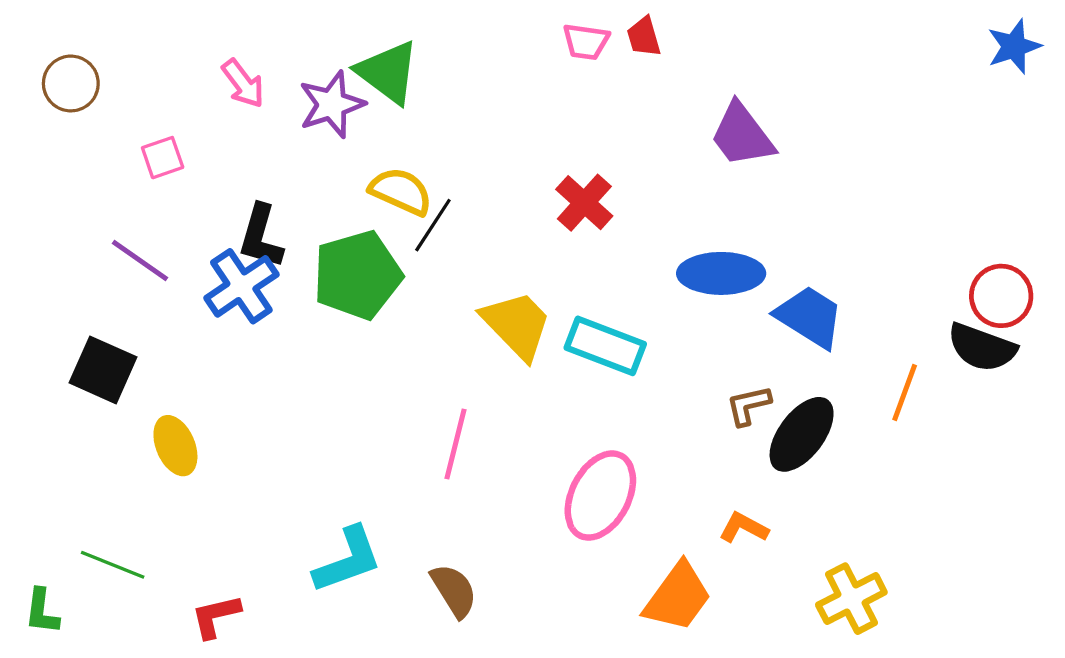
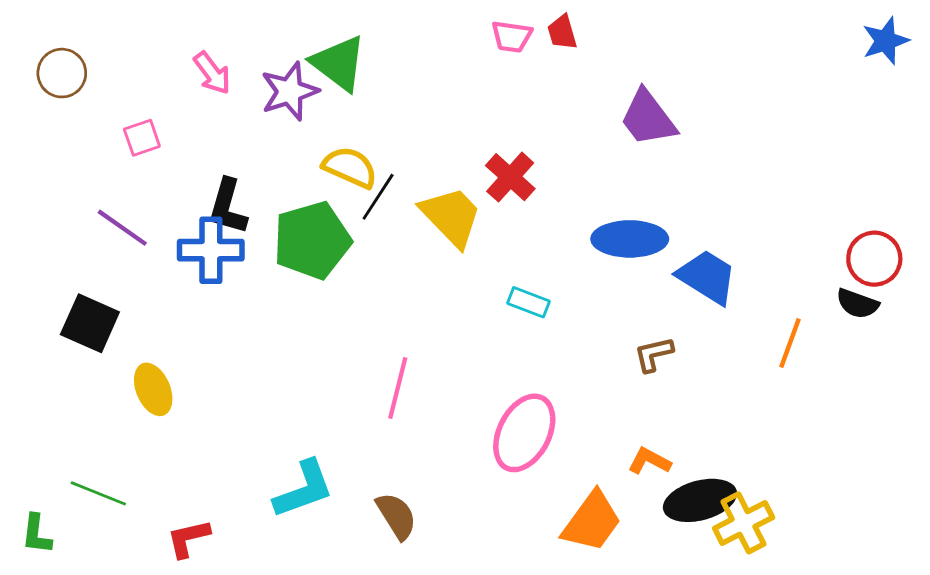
blue cross: (241, 286) -> (211, 250), turned 34
yellow trapezoid: (517, 325) -> (451, 216), moved
cyan rectangle: (605, 346) -> (528, 302), size x0.6
black semicircle: (982, 347) -> (857, 304), size x0.7
black ellipse: (802, 434) -> (700, 500), moved, turned 38

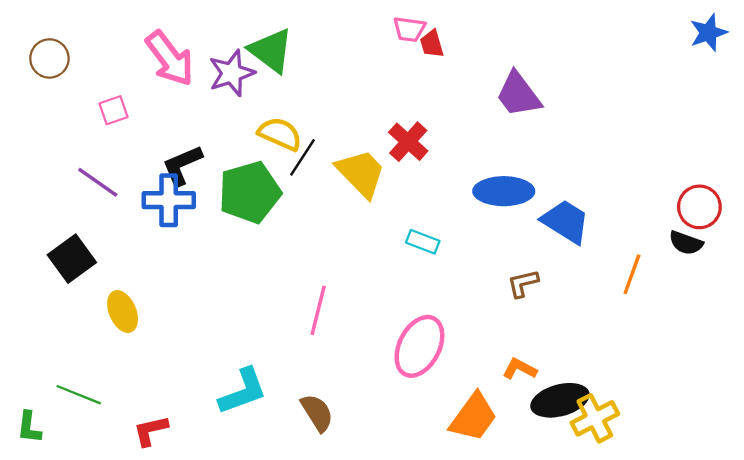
red trapezoid: (562, 32) -> (432, 44), moved
pink arrow: (212, 73) -> (170, 58), size x1.6
black L-shape: (228, 207) -> (182, 165), turned 51
black square: (90, 323) -> (72, 259), turned 30

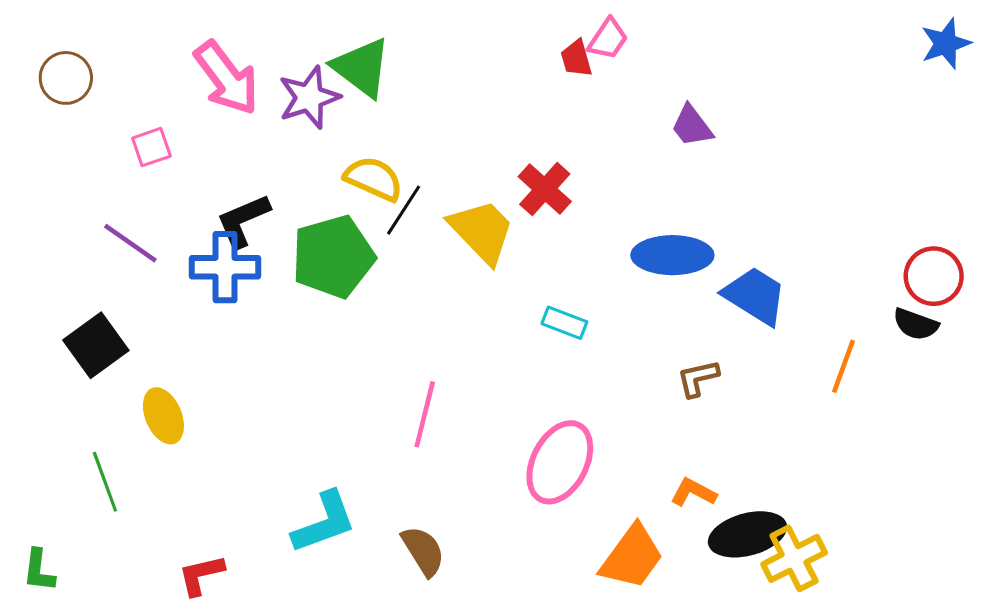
pink trapezoid: (409, 29) -> (608, 39), moved, turned -64
purple trapezoid: (518, 94) -> (692, 126), size x0.7
green line: (79, 395) -> (105, 482), moved, turned 48

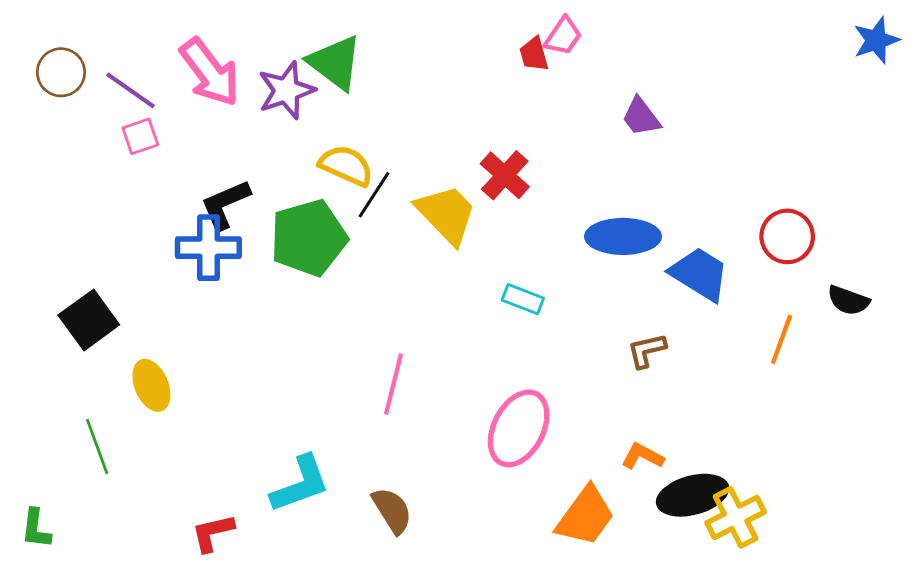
purple line: (130, 243) -> (131, 90), moved
red circle: (934, 276) -> (787, 236), moved
red L-shape: (201, 575) -> (213, 533), moved

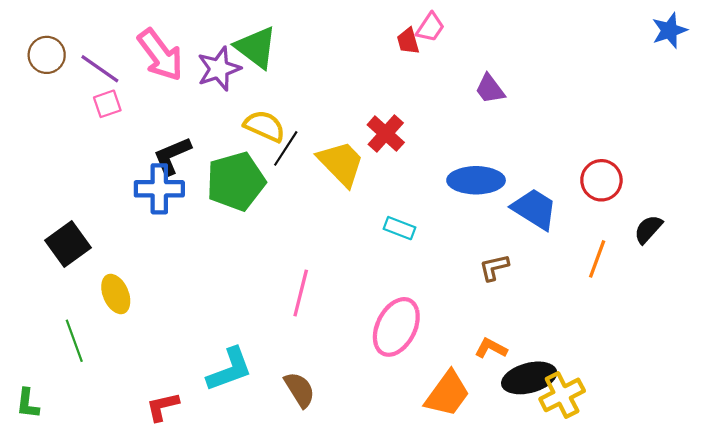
black semicircle: (848, 300) -> (648, 229), turned 112

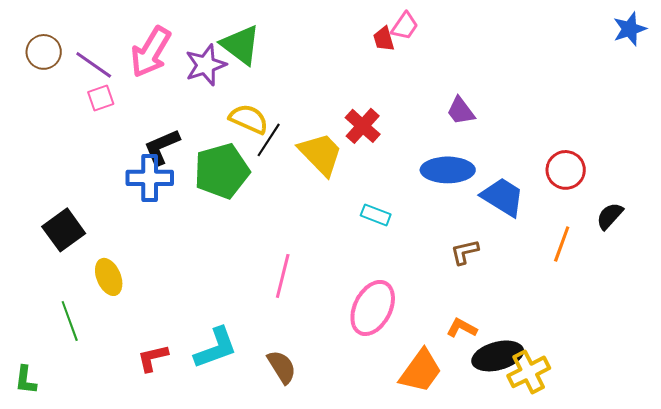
pink arrow: (160, 55) -> (151, 52), turned 68
purple trapezoid: (490, 89) -> (461, 111), moved
red L-shape: (163, 407) -> (153, 358), moved

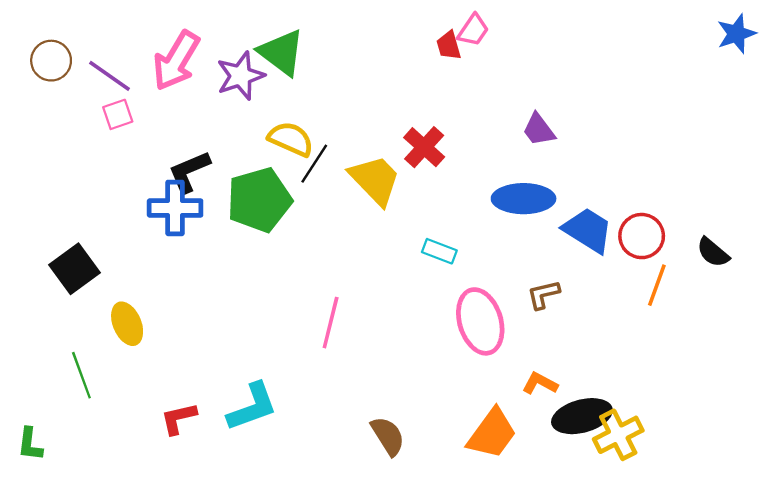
red circle: (566, 170) -> (642, 236), moved
black semicircle: (610, 216) -> (713, 252), turned -92
pink ellipse: (373, 308) -> (480, 321), moved, turned -44
brown semicircle: (282, 367) -> (388, 436), moved

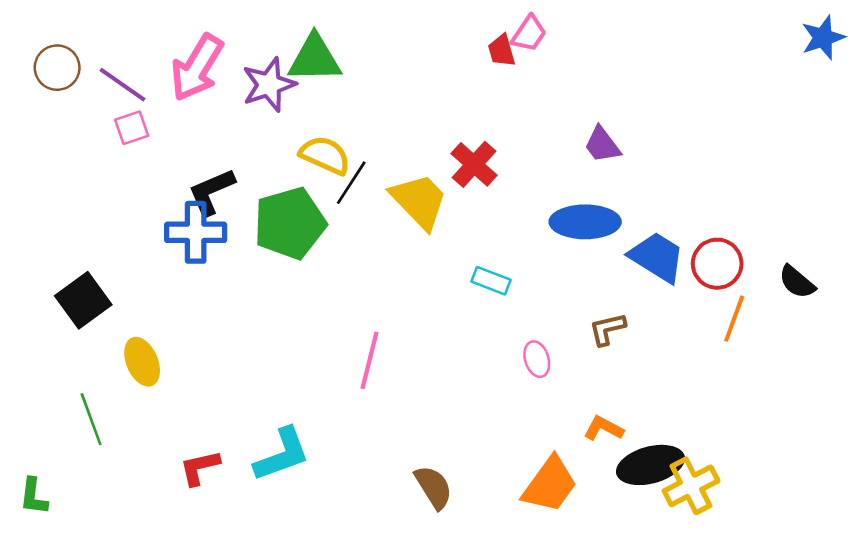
green triangle: (281, 52) -> (315, 58), turned -38
pink ellipse: (480, 321) -> (537, 359), size x0.5

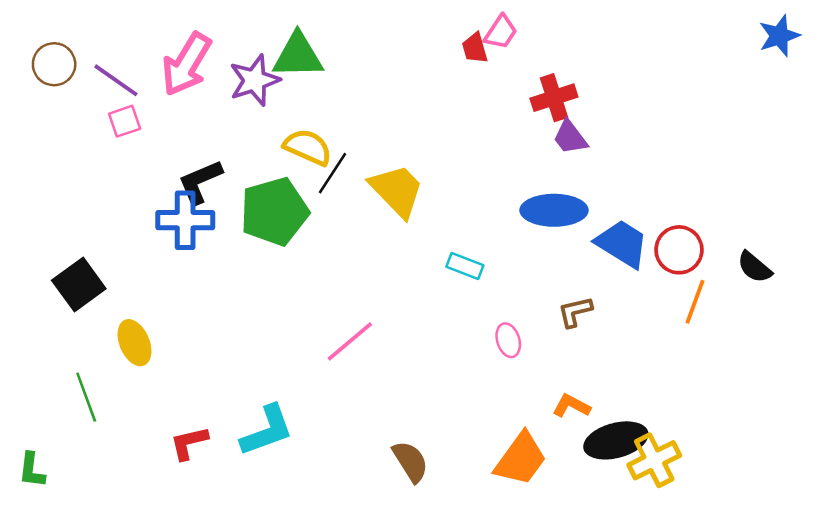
red cross: (474, 164) -> (554, 98), moved, turned 30
pink line: (369, 360) -> (350, 341), turned 36

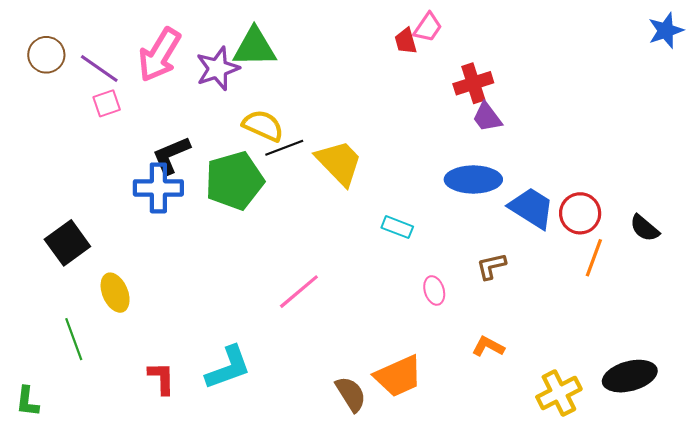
black line: (332, 173) -> (284, 148), turned 36
black ellipse: (616, 440) -> (630, 376), moved
red L-shape: (189, 443) -> (162, 378), turned 102
orange trapezoid: (521, 459) -> (398, 376), moved, turned 30

